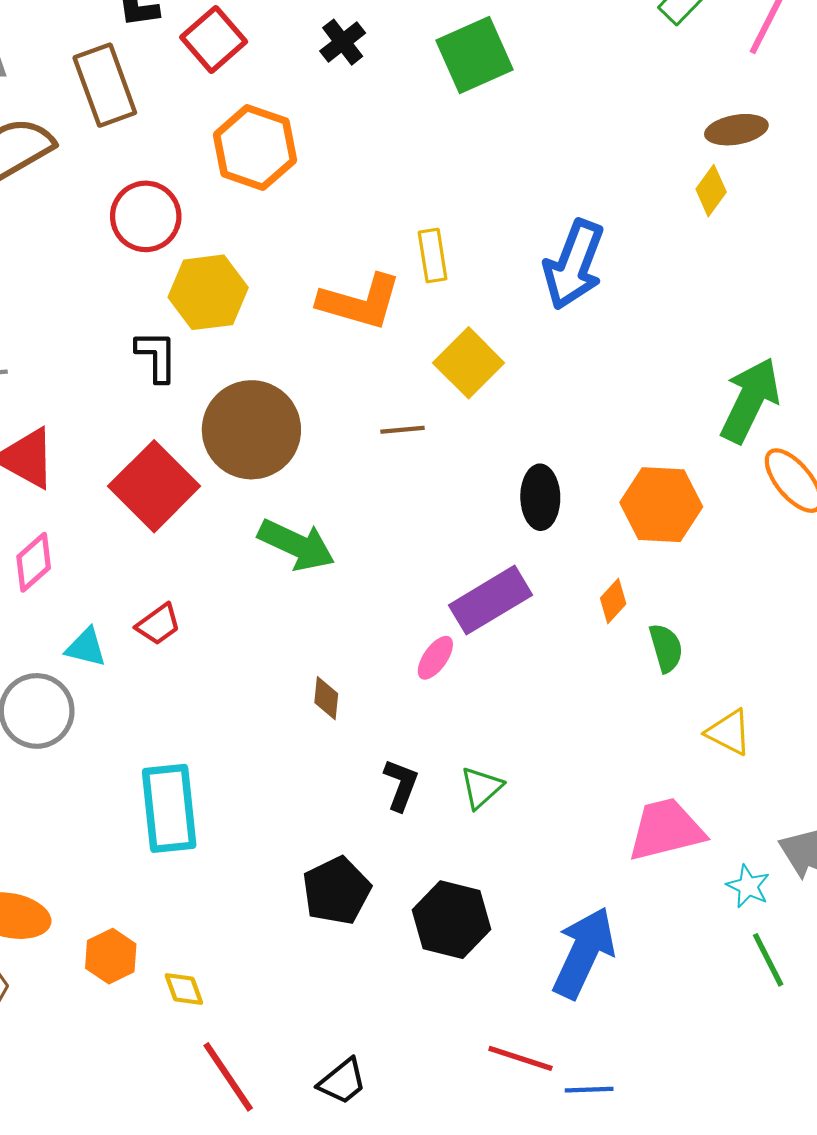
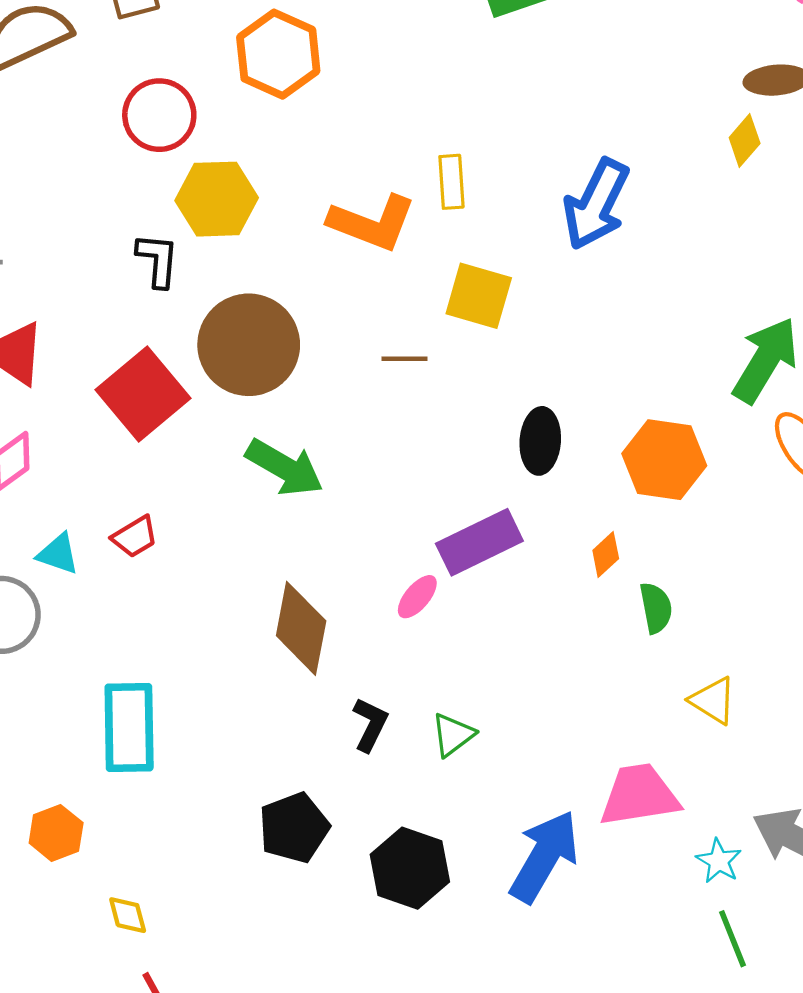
yellow square: (469, 363) -> (479, 296), turned -34
brown diamond: (326, 698) -> (301, 628), size x2.0
blue arrow: (584, 953) -> (544, 857), moved
orange hexagon: (111, 956) -> (56, 833), moved

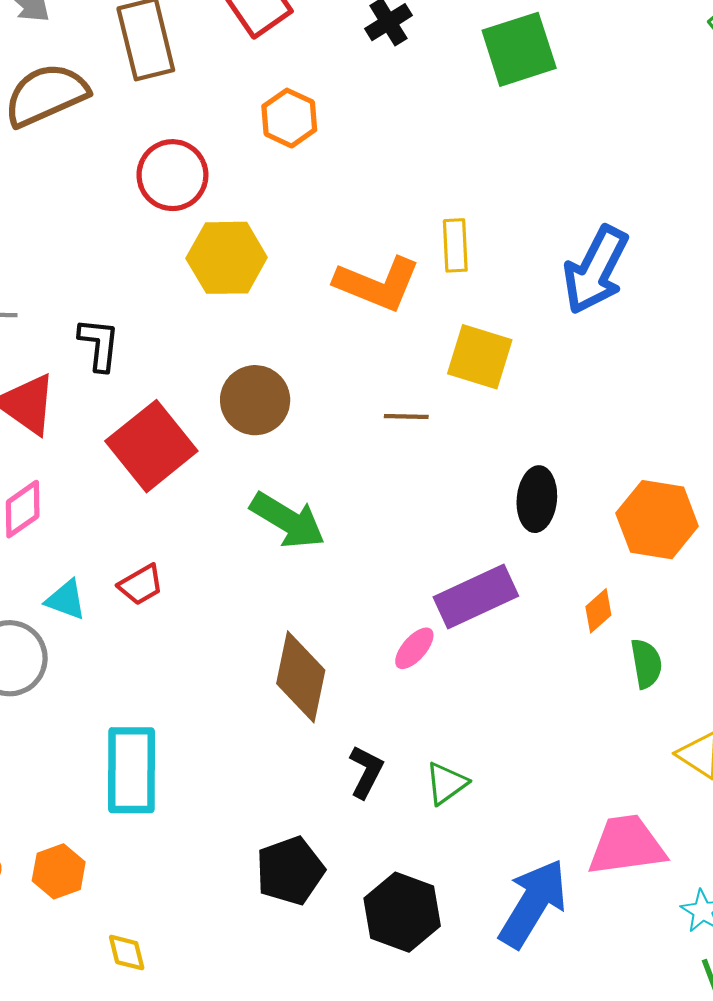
orange hexagon: (278, 54) -> (289, 118), size x0.7
black L-shape: (158, 260) -> (99, 344), moved
brown circle: (249, 345) -> (255, 400), size x0.7

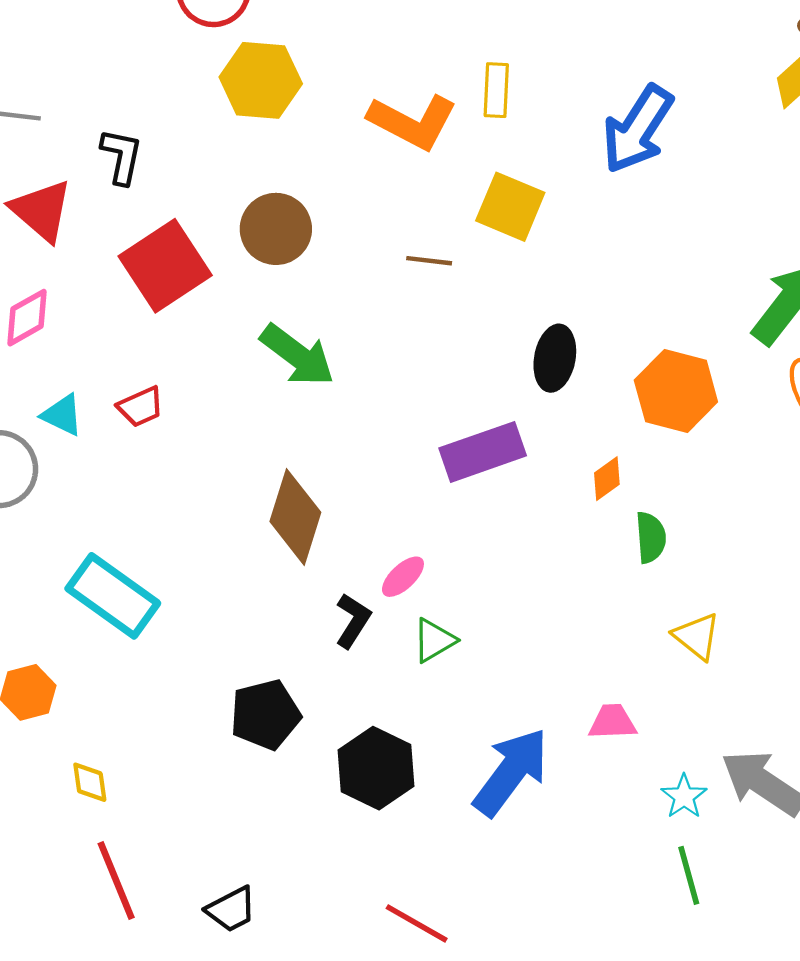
pink ellipse: (414, 648) -> (403, 577), moved
cyan rectangle: (132, 770) -> (113, 596), turned -60
pink trapezoid: (627, 845) -> (613, 722), size x0.6

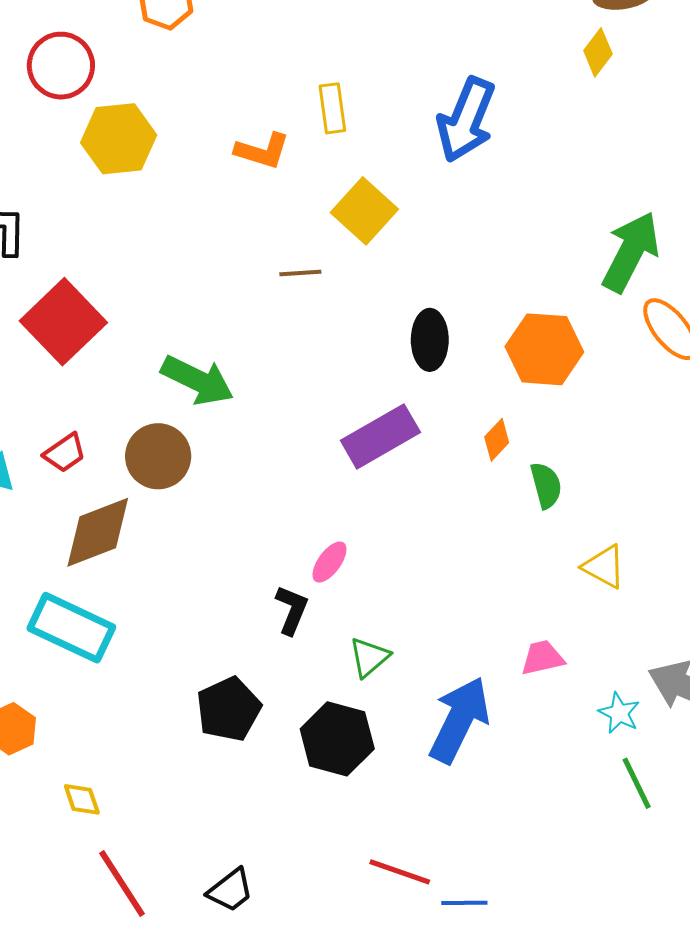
orange L-shape: (413, 122) -> (262, 151), size x0.7
yellow square: (510, 207) -> (364, 211), turned 30
brown circle: (276, 229) -> (158, 456), moved
brown diamond: (295, 517) -> (98, 532), moved, turned 62
green triangle: (434, 640) -> (369, 657), moved

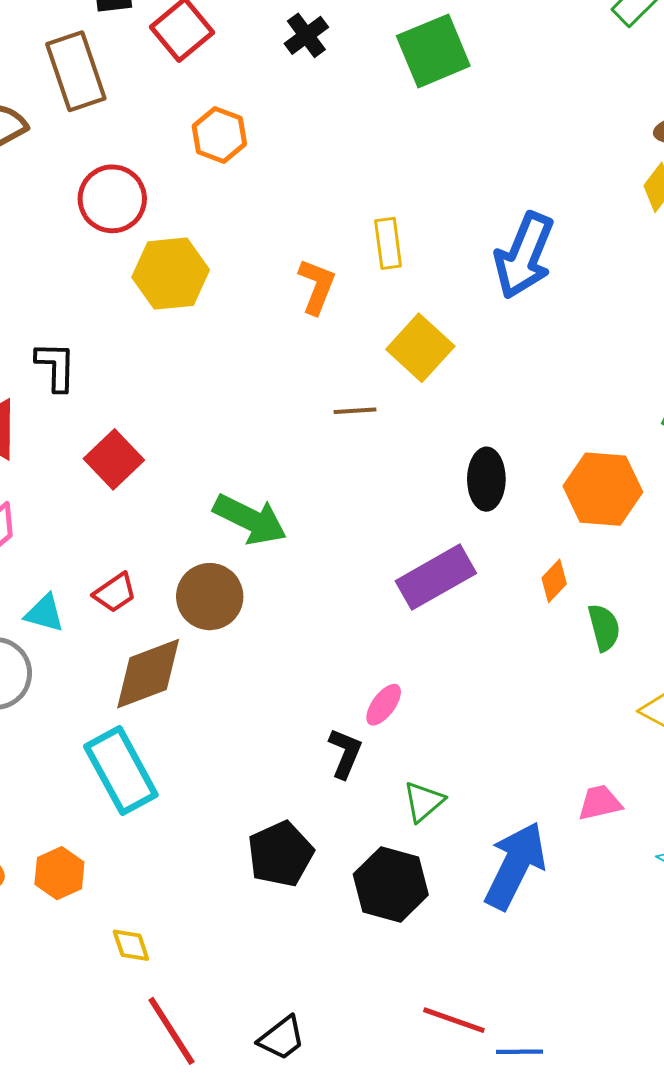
orange L-shape: (262, 151) -> (317, 286), turned -86
red square: (63, 322) -> (114, 459), size x0.7
cyan rectangle: (71, 628) -> (121, 771), turned 36

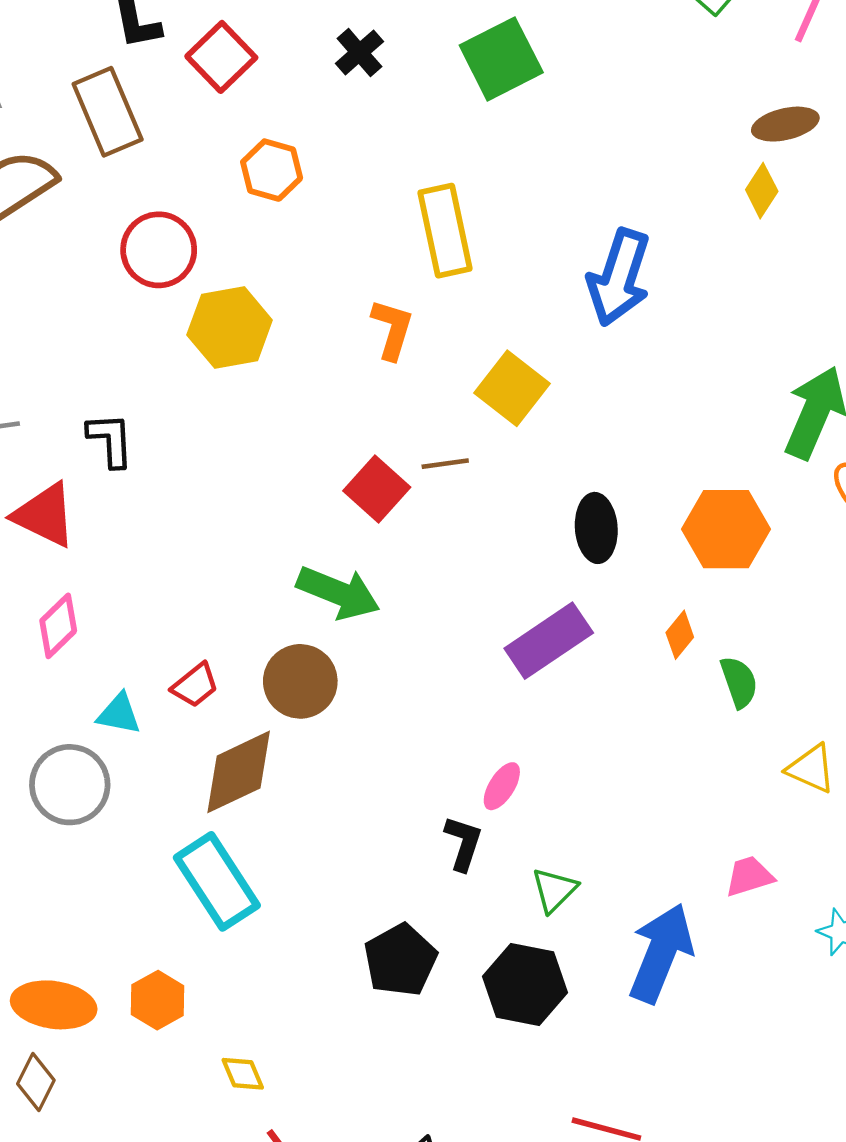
yellow rectangle: (388, 243) -> (445, 231), moved, size x1.6
red square: (114, 459) -> (377, 489), moved

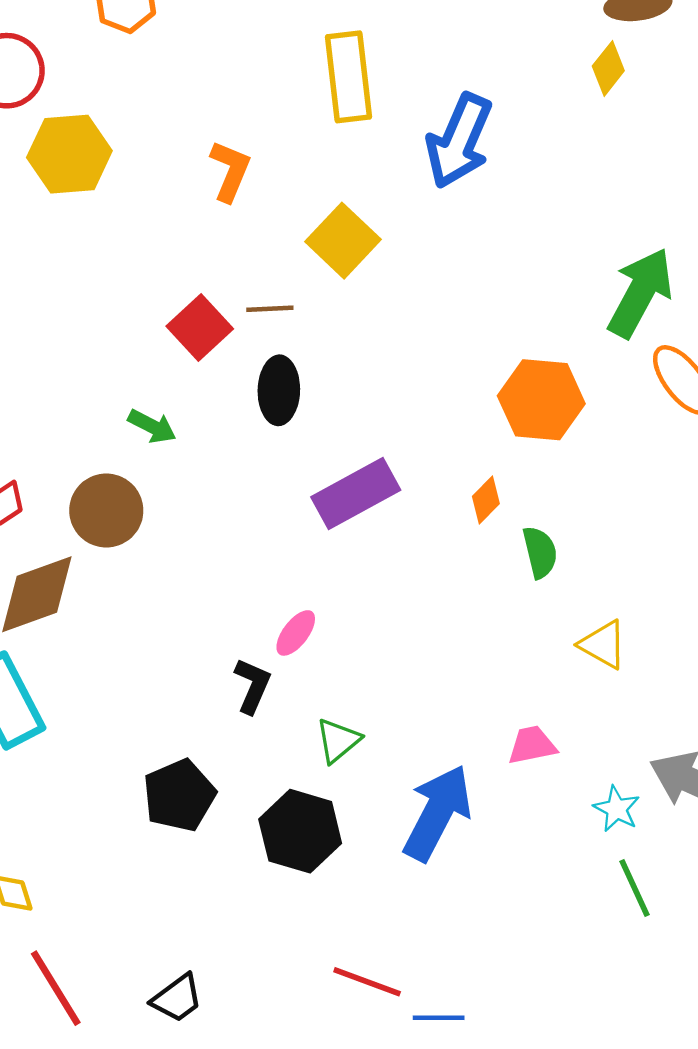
yellow rectangle: (445, 231) -> (349, 77), moved
black ellipse: (596, 528) -> (279, 390), moved
green arrow: (338, 593) -> (152, 426), size x0.6

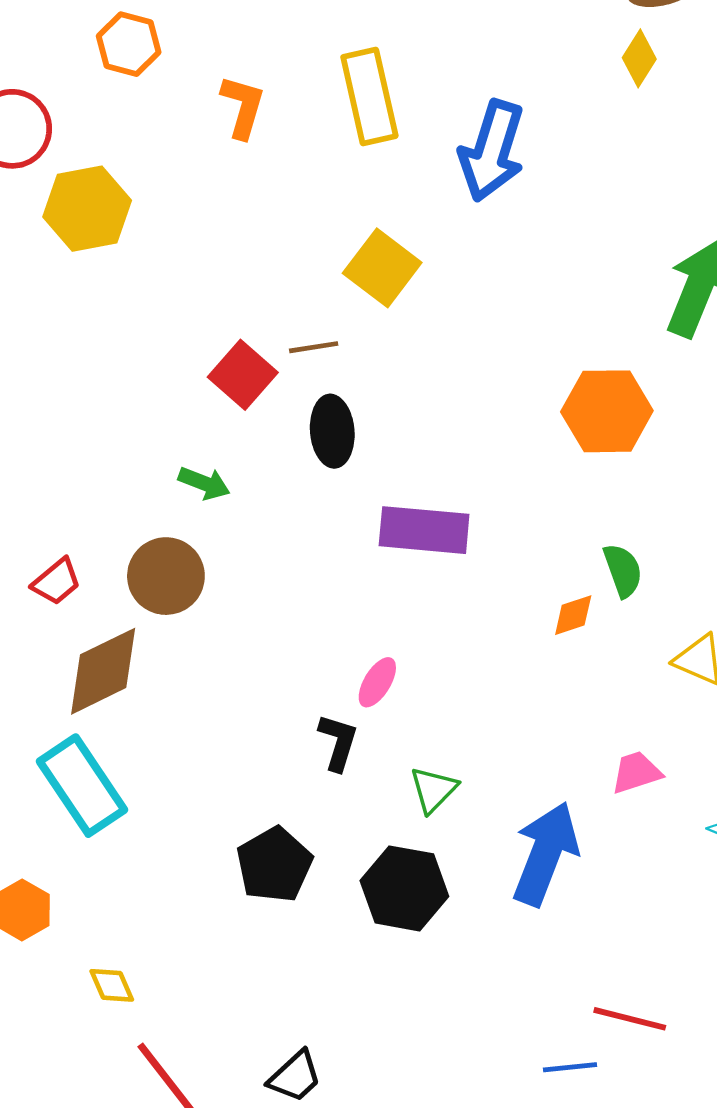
orange L-shape: (230, 171) -> (243, 107), moved
purple rectangle: (356, 493) -> (424, 530), turned 40
orange diamond: (486, 500) -> (573, 615), moved, turned 33
red line: (367, 982) -> (630, 1019), moved

